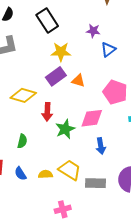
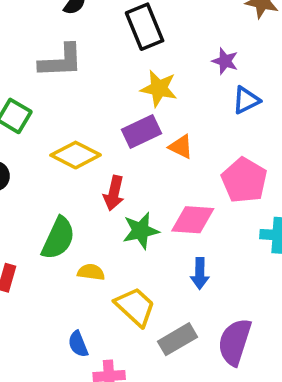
green semicircle: (22, 141) -> (58, 238), size x1.6
blue semicircle: (20, 174) -> (78, 344), moved
yellow semicircle: (45, 174) -> (91, 272), moved
gray rectangle: (95, 183) -> (178, 339), turned -42

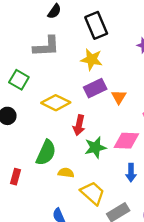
yellow star: (159, 88) -> (92, 59), moved
orange triangle: (181, 147) -> (119, 97), turned 35

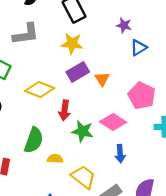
pink diamond: (126, 141) -> (113, 122), turned 35
green star: (95, 147) -> (83, 131), turned 30

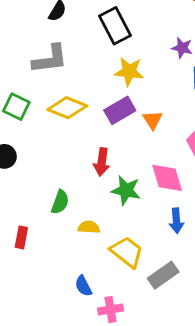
yellow star: (72, 44) -> (129, 71), moved
yellow diamond: (40, 90) -> (67, 108), moved
pink diamond: (113, 122) -> (167, 178), turned 40
green semicircle: (34, 140) -> (60, 202), size x0.7

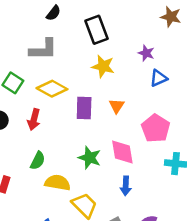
purple rectangle: (120, 110) -> (84, 108), moved, turned -65
red arrow: (102, 162) -> (34, 119), moved
yellow semicircle: (89, 227) -> (58, 183), size x1.5

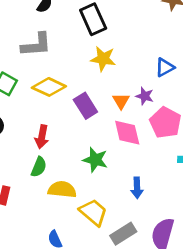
purple star: (146, 53) -> (145, 96), moved
purple rectangle: (84, 108) -> (85, 106), turned -30
red arrow: (34, 119) -> (42, 137), moved
pink diamond: (122, 152) -> (127, 133), moved

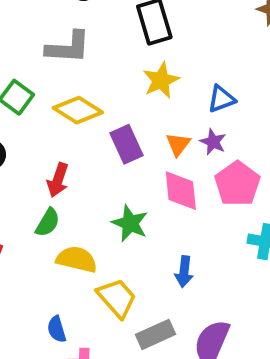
yellow star: (103, 59) -> (161, 80), turned 30
blue triangle: (165, 67) -> (221, 99), moved

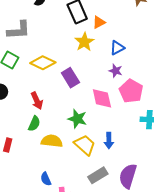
gray L-shape: (68, 47) -> (19, 30), moved
orange triangle: (178, 144) -> (99, 22), moved, turned 32
red arrow: (58, 180) -> (37, 101), turned -36
yellow trapezoid: (117, 298) -> (85, 145), moved

